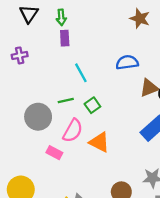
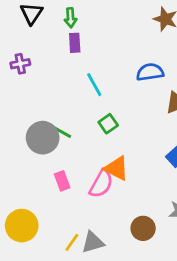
green line: (66, 101) -> (62, 132), moved, turned 42
pink semicircle: (73, 131) -> (101, 184), moved
pink rectangle: (54, 153) -> (62, 181), turned 42

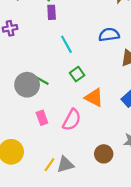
orange triangle: (117, 168) -> (94, 97), moved

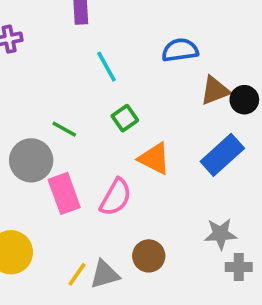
gray circle: (27, 85) -> (31, 160), moved
pink rectangle: (42, 118) -> (64, 193), size x1.5
brown circle: (104, 154) -> (149, 256), moved

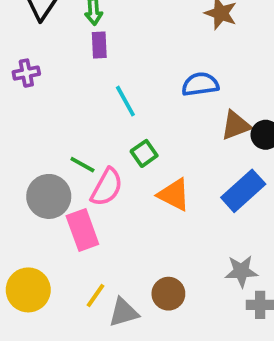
pink semicircle: (116, 197) -> (107, 187), moved
yellow line: (77, 274) -> (95, 296), moved

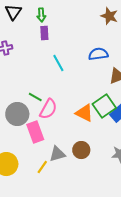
green square: (144, 153) -> (104, 106), moved, size x1.6
brown circle: (168, 294) -> (81, 150), moved
gray triangle: (124, 312) -> (57, 154), moved

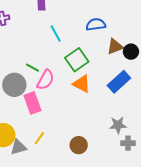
green square: (104, 106) -> (77, 60), moved
brown circle: (81, 150) -> (79, 145), moved
gray triangle: (57, 154) -> (18, 147), moved

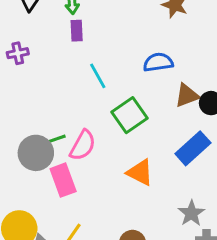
green line: (32, 68) -> (55, 139), moved, turned -48
orange triangle: (82, 84) -> (140, 173), moved
gray star: (118, 125) -> (191, 213), turned -30

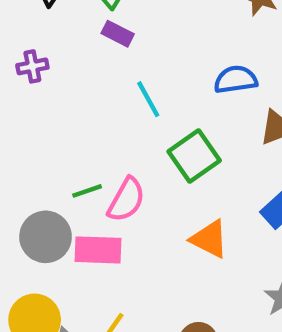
purple rectangle: (77, 31) -> (118, 34), turned -60
gray circle: (36, 153) -> (46, 237), moved
pink rectangle: (63, 180) -> (98, 250), turned -68

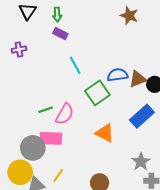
blue semicircle: (236, 80) -> (118, 75), moved
gray circle: (46, 237) -> (33, 148), moved

